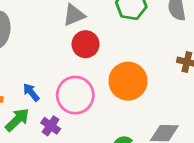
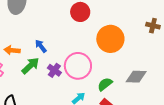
pink circle: (75, 95) -> (78, 66), moved

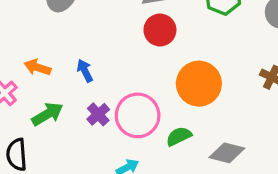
green arrow: (30, 66) -> (47, 114), moved
green semicircle: (105, 84) -> (179, 136), moved

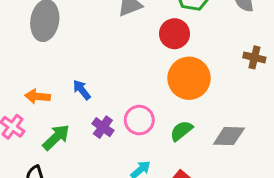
red circle: (160, 30) -> (174, 34), moved
pink circle: (138, 115) -> (139, 120), size x0.7

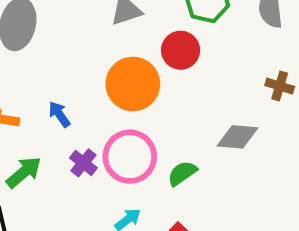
orange circle: (189, 78) -> (133, 84), moved
pink circle: (139, 120) -> (130, 157), size x1.4
gray diamond: (229, 136) -> (237, 137), moved

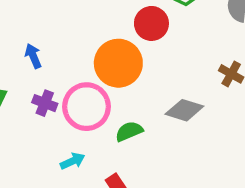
orange circle: (133, 84) -> (118, 63), moved
purple cross: (83, 163) -> (45, 103), turned -30

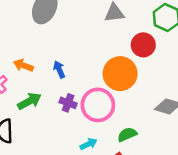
green semicircle: (129, 131) -> (127, 134), moved

